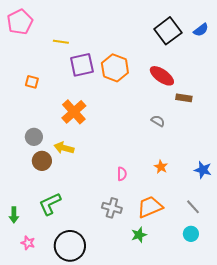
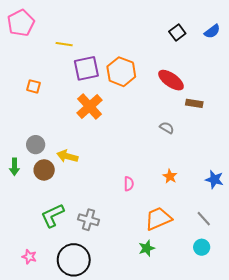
black square: (168, 31) -> (177, 32), size x0.6
orange cross: (74, 112) -> (90, 107), moved
gray cross: (112, 208) -> (88, 220), moved
green arrow: (14, 215) -> (14, 167), moved

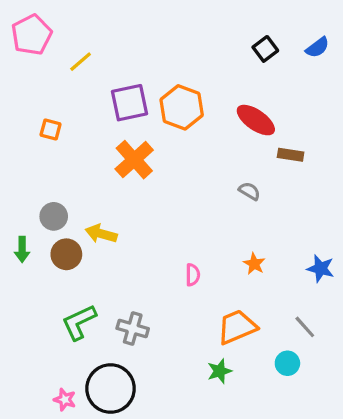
yellow line: (64, 44) -> (81, 62), moved, turned -49
cyan circle: (202, 247) -> (287, 363), moved
pink star: (29, 257) -> (65, 400), moved

